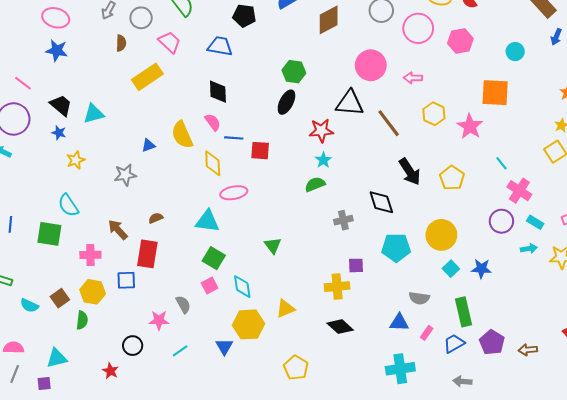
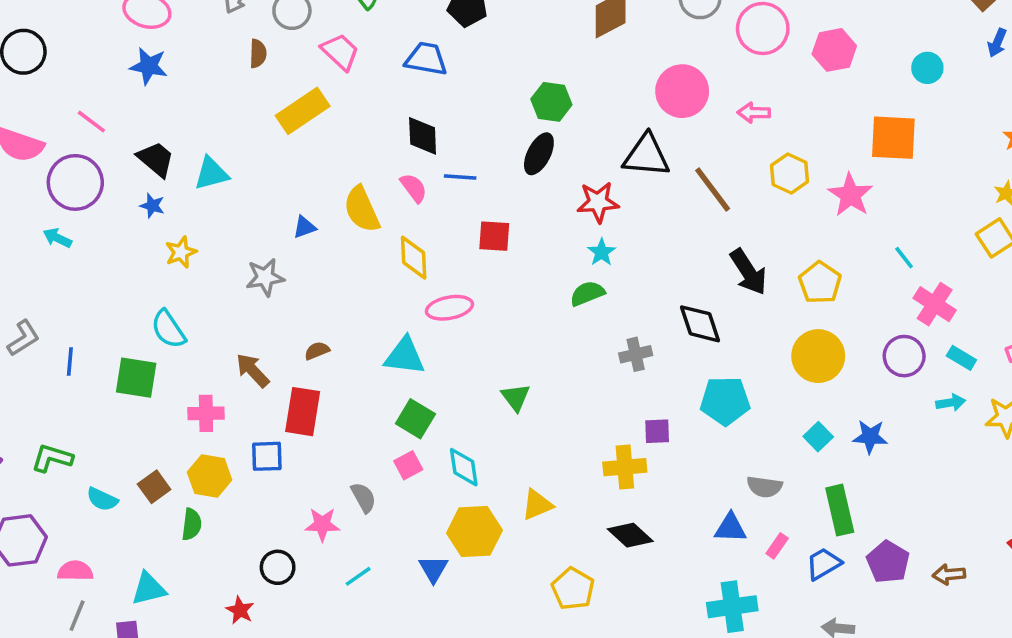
blue line: (234, 138) -> (460, 177), moved
yellow circle: (441, 235) -> (818, 356), moved
yellow pentagon: (296, 368) -> (573, 589), moved

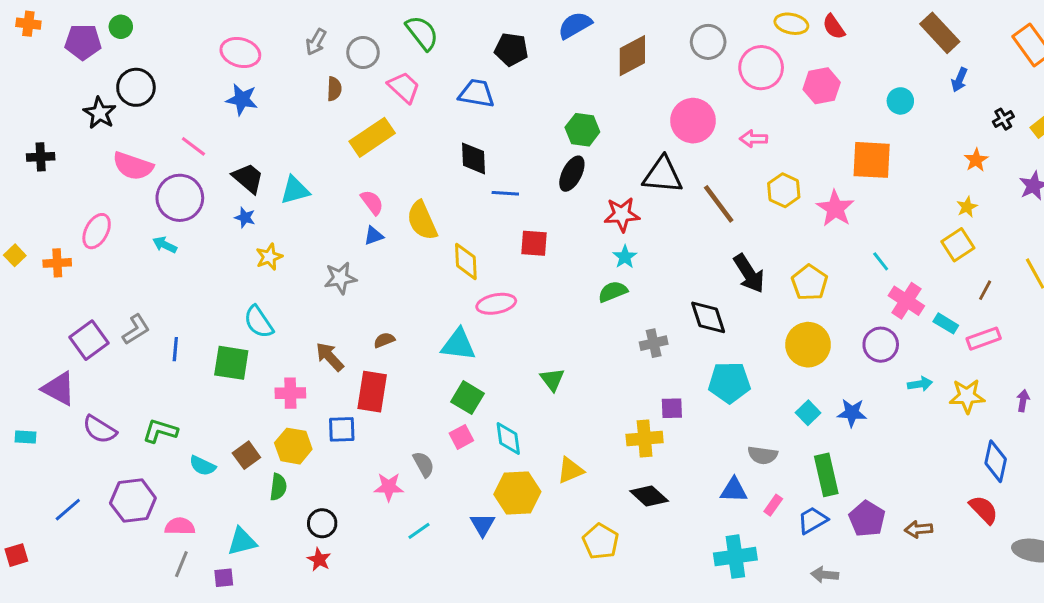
pink semicircle: (414, 188) -> (372, 202), moved
cyan rectangle: (961, 358) -> (946, 323), moved
black circle: (278, 567) -> (322, 523), moved

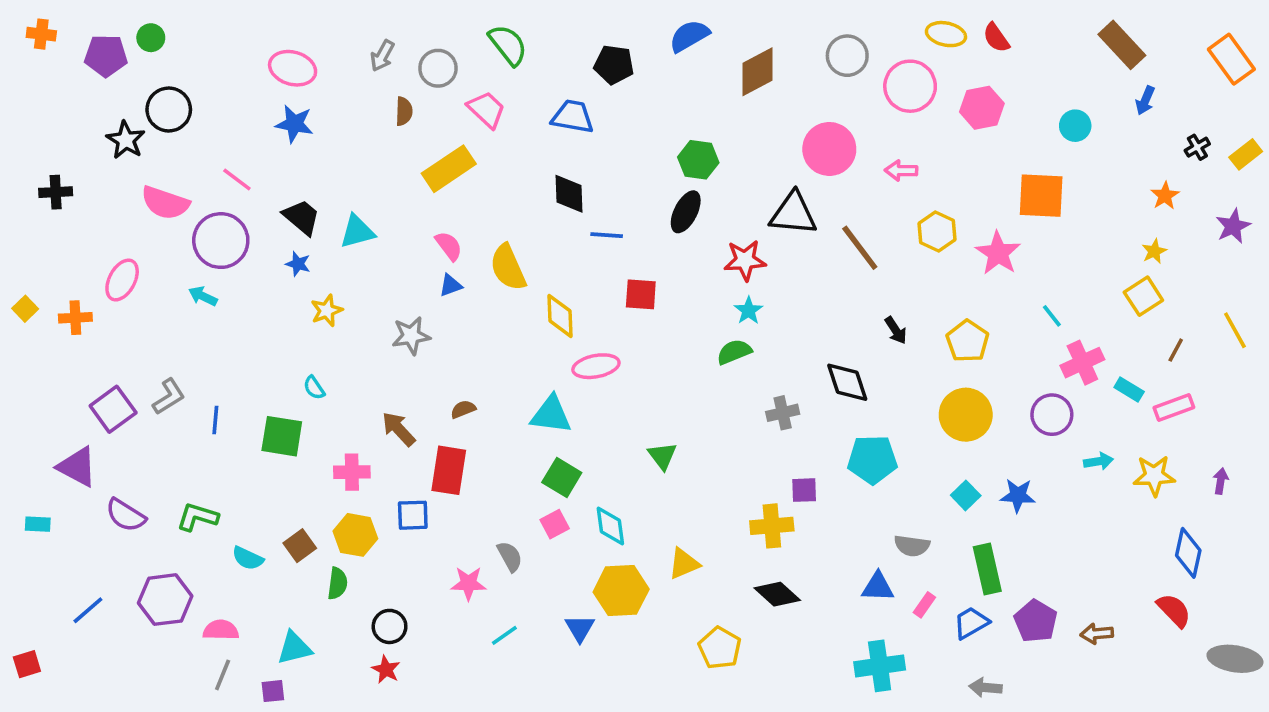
black arrow: (749, 273) -> (896, 330), size x0.6
pink cross: (906, 301) -> (1082, 363), turned 32
cyan semicircle: (259, 322) -> (314, 388), size x0.6

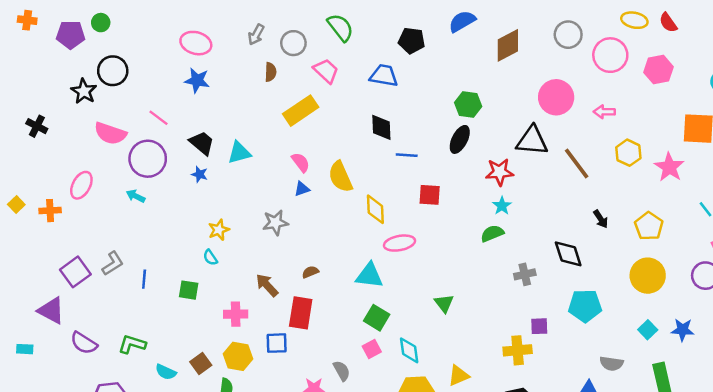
black cross: (56, 192) -> (37, 126), turned 30
yellow star: (327, 311) -> (219, 230), moved
green square: (282, 436) -> (189, 290), size x0.7

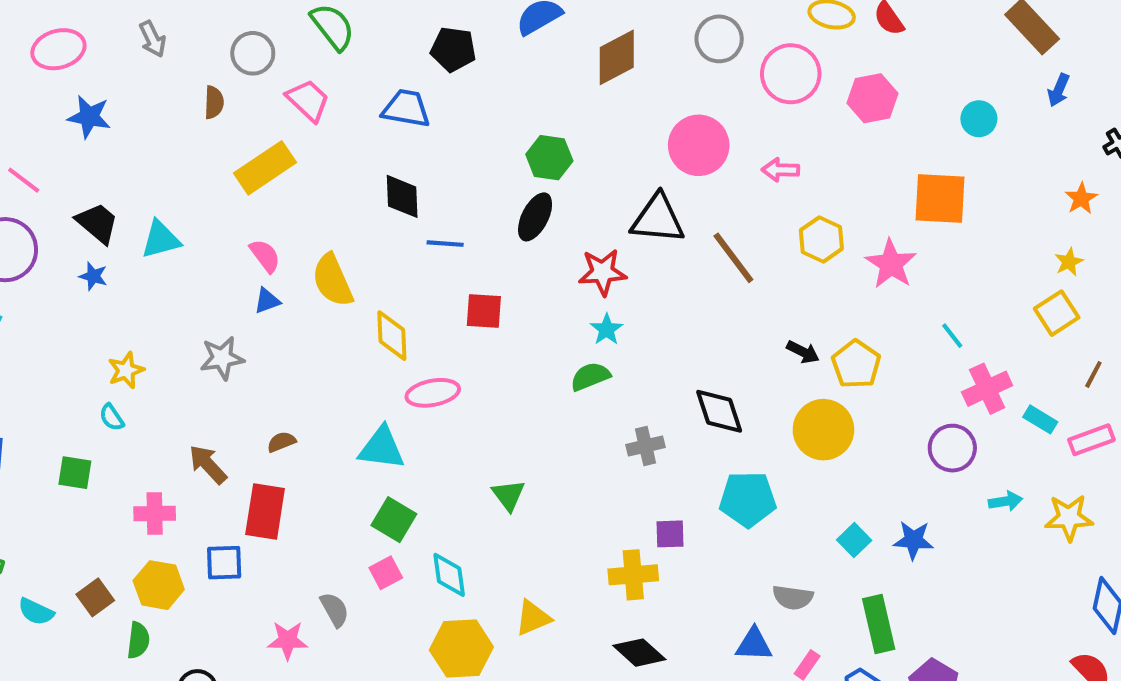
gray arrow: (256, 35) -> (153, 39), moved, turned -55
pink ellipse: (196, 43) -> (58, 49), moved, turned -32
black arrow: (601, 219) -> (803, 352), moved, turned -30
yellow circle: (648, 276) -> (823, 430), moved

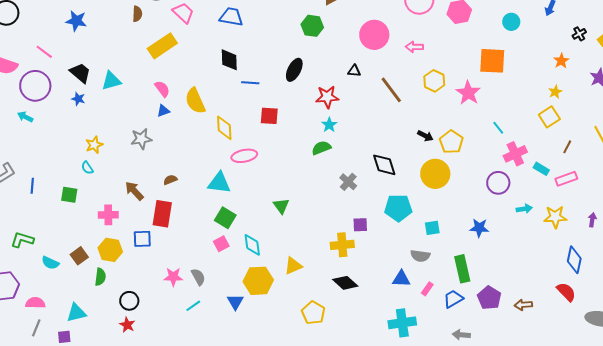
green hexagon: (549, 158) -> (312, 26), moved
black triangle: (658, 219) -> (354, 71), size x0.5
gray cross: (645, 446) -> (348, 182), turned -36
cyan square: (854, 540) -> (432, 228), moved, turned 35
gray semicircle: (335, 610) -> (198, 277), moved

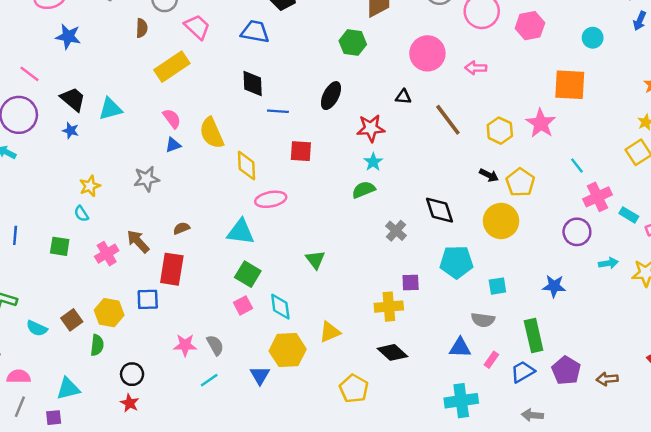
yellow hexagon: (434, 81) -> (500, 131), moved
pink cross: (108, 215) -> (107, 254), moved, turned -30

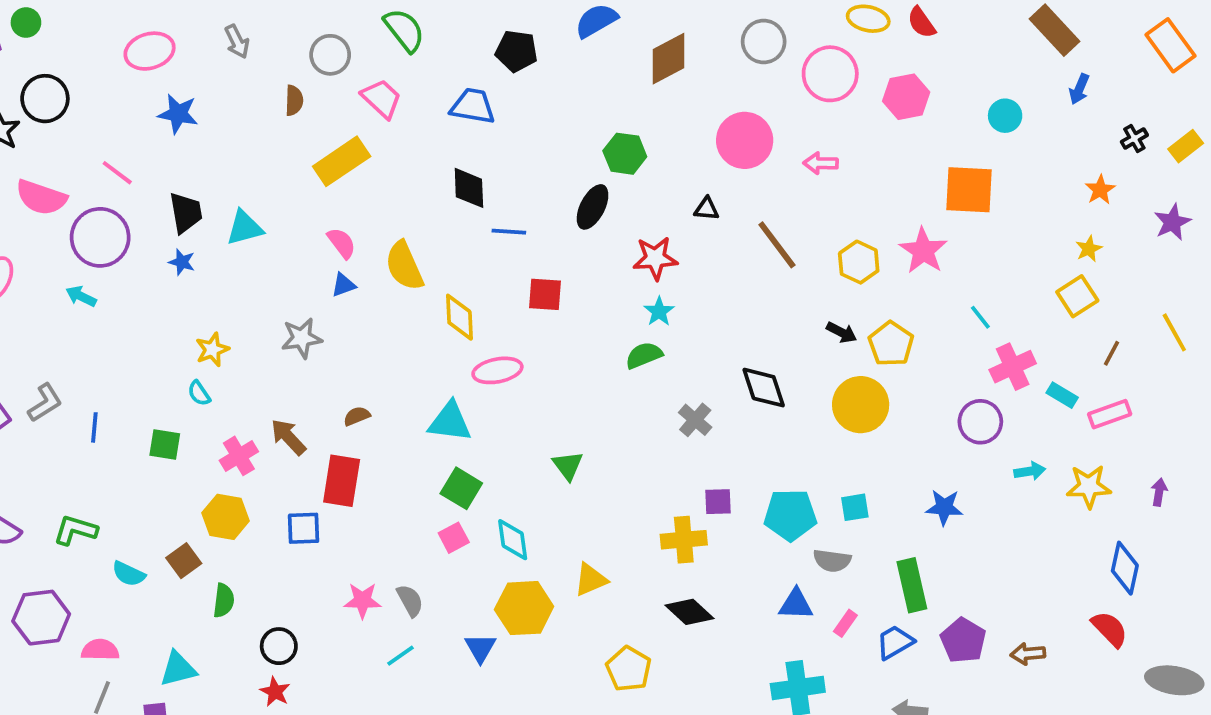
green hexagon: (353, 43) -> (625, 154), moved
black trapezoid: (73, 99) -> (186, 213), turned 40
cyan pentagon: (456, 262) -> (790, 515), moved
yellow hexagon: (109, 313) -> (226, 517), moved

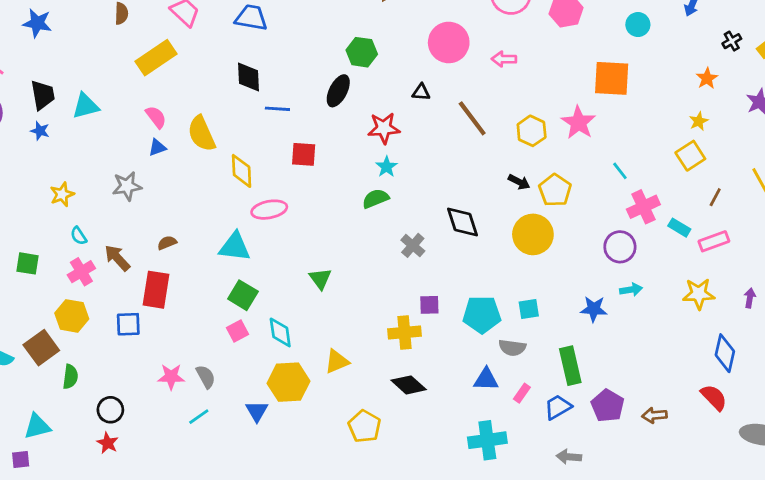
cyan semicircle: (199, 393) -> (79, 236), moved
cyan arrow: (1030, 471) -> (631, 290), moved
brown square: (184, 561) -> (41, 348), size x1.4

